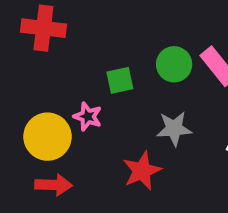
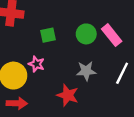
green square: (120, 80) -> (48, 35), moved
red star: (142, 171) -> (68, 95), turned -30

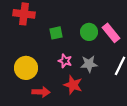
pink star: (36, 64) -> (65, 61), moved
red arrow: (17, 103) -> (41, 92), moved

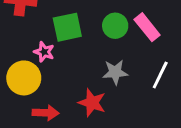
green square: (56, 33) -> (67, 27), size x1.5
pink star: (65, 61) -> (44, 52), moved

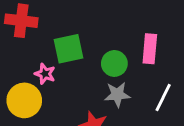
green circle: (115, 26) -> (114, 63), moved
pink rectangle: (147, 27) -> (150, 49), turned 44

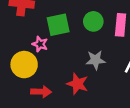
green circle: (114, 63) -> (93, 21), moved

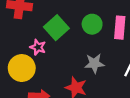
green square: (58, 25) -> (56, 28), turned -30

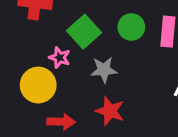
gray star: (94, 63) -> (104, 70), moved

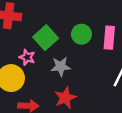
red star: (110, 111) -> (65, 98), turned 30

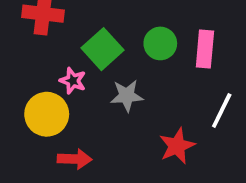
red star: (65, 98) -> (177, 146), moved

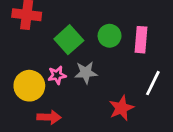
pink star: (73, 81) -> (57, 75), moved, turned -30

